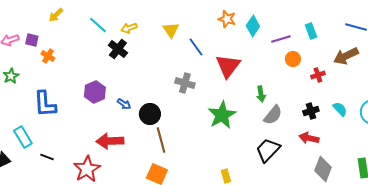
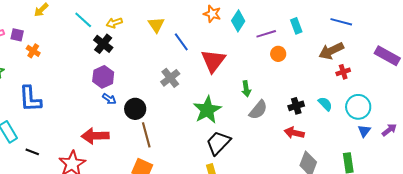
red cross: (318, 75) -> (343, 72), moved
gray cross: (185, 83) -> (170, 78), turned 36
purple hexagon: (95, 92) -> (103, 77), moved
black trapezoid: (268, 150) -> (218, 143), moved

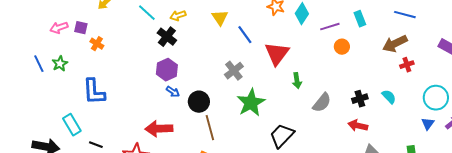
green arrow: (246, 89) -> (297, 81), moved
cyan circle: (358, 107) -> (436, 98), moved
green star: (207, 110) -> (251, 103), moved

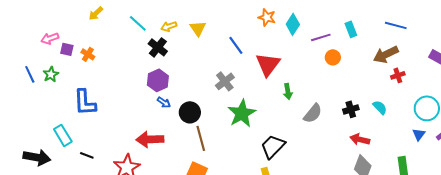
yellow triangle: (220, 18) -> (198, 28), moved
purple square: (81, 28) -> (67, 49), moved
red arrow: (358, 126) -> (360, 139), moved

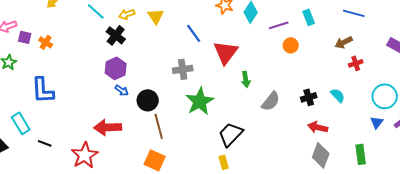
brown arrow: (386, 54) -> (344, 42), size x0.7
gray cross: (225, 81) -> (183, 69), turned 30

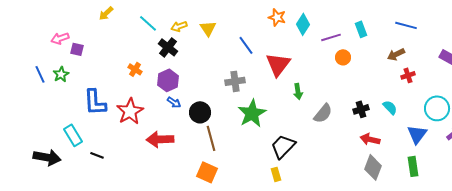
orange cross: (46, 42) -> (135, 69), moved
blue triangle: (377, 122) -> (417, 134), moved, size x1.5
red star: (85, 155) -> (130, 111), moved

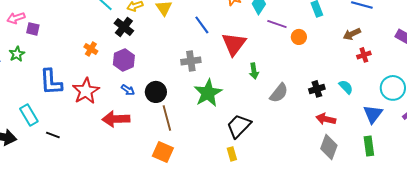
purple line: (331, 37) -> (277, 24), moved, turned 36
blue arrow: (174, 102) -> (128, 90), moved

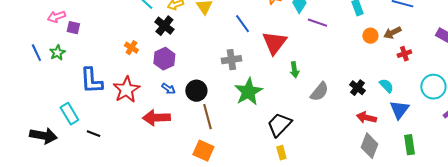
orange circle: (299, 37) -> (370, 36), moved
black cross: (317, 89) -> (357, 88), turned -35
blue triangle: (373, 114) -> (399, 110), moved
yellow rectangle: (232, 154) -> (281, 153), moved

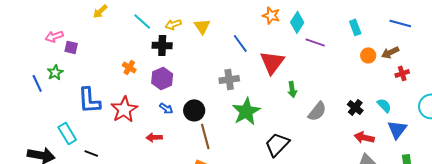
black cross: (164, 26) -> (162, 45), turned -36
blue line: (36, 53) -> (37, 83), moved
red arrow: (156, 118) -> (154, 137), size x0.6

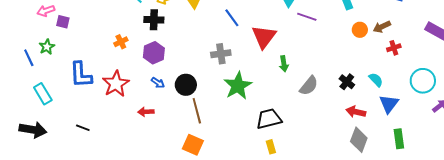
orange cross: (129, 67) -> (121, 42), turned 32
cyan rectangle: (67, 133) -> (43, 94), moved
black trapezoid: (277, 144) -> (269, 119), turned 32

